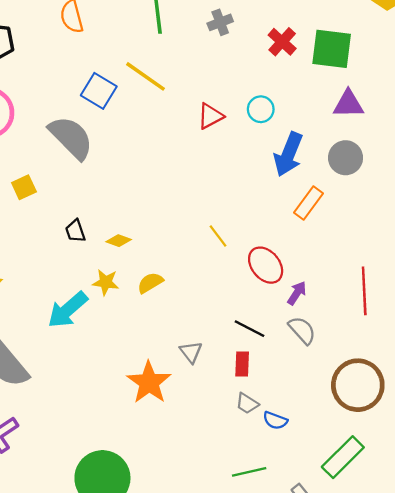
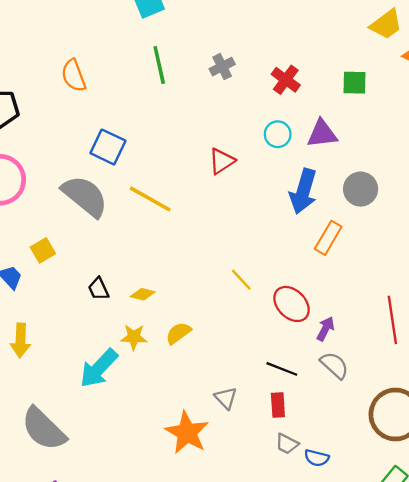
green square: (332, 49) -> (354, 83), moved, size x0.6
yellow line: (146, 76) -> (150, 199), moved
purple triangle: (348, 104) -> (322, 134), moved
cyan circle: (261, 109) -> (278, 134), moved

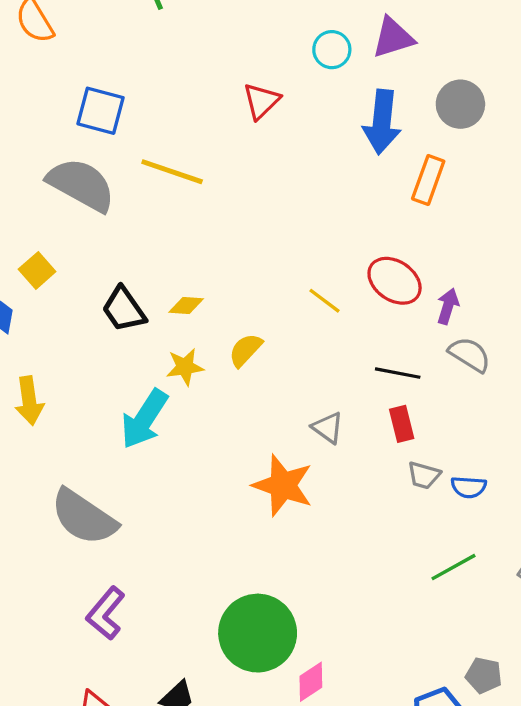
yellow line: (241, 280) -> (325, 301), moved
black trapezoid: (98, 289) -> (124, 309), size x1.4

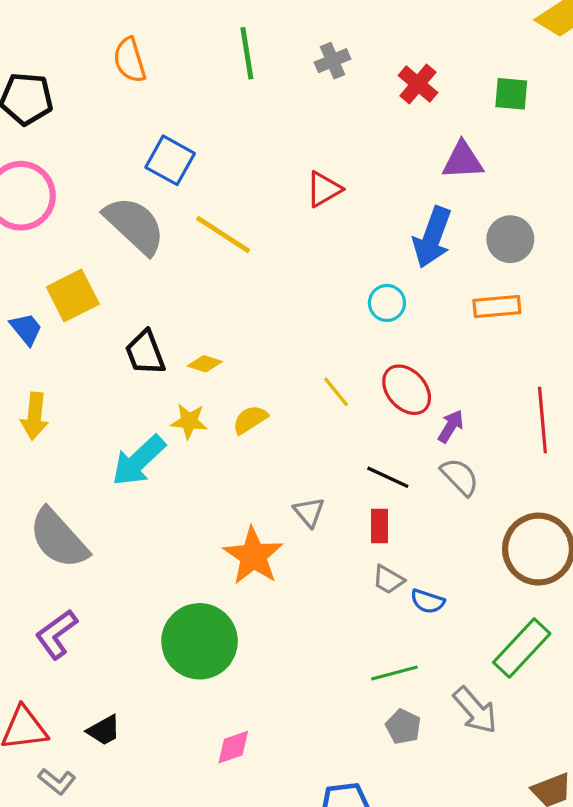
cyan circle: (332, 50) -> (387, 303), moved
orange rectangle: (428, 180) -> (497, 306), moved, turned 51
yellow square: (37, 270) -> (73, 295), size x1.5
green circle: (258, 633) -> (200, 641), moved
gray pentagon: (484, 675) -> (403, 727), moved

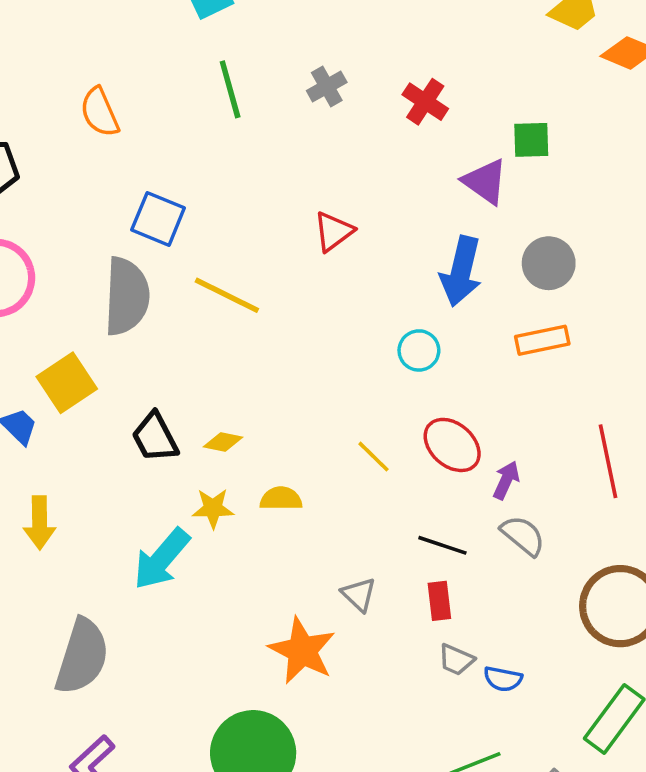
green square: (511, 94) -> (531, 140), moved
purple triangle: (463, 161) -> (485, 182), turned 45
gray semicircle: (135, 225) -> (127, 296), turned 56
yellow semicircle: (250, 420) -> (281, 499), turned 39
gray semicircle: (58, 539) -> (82, 656), turned -114

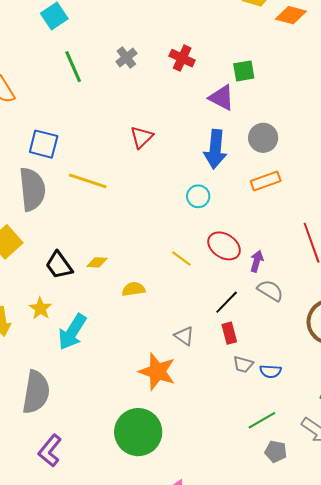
yellow star: (213, 508) -> (40, 308), moved, turned -30
black line: (442, 545) -> (227, 302), turned -56

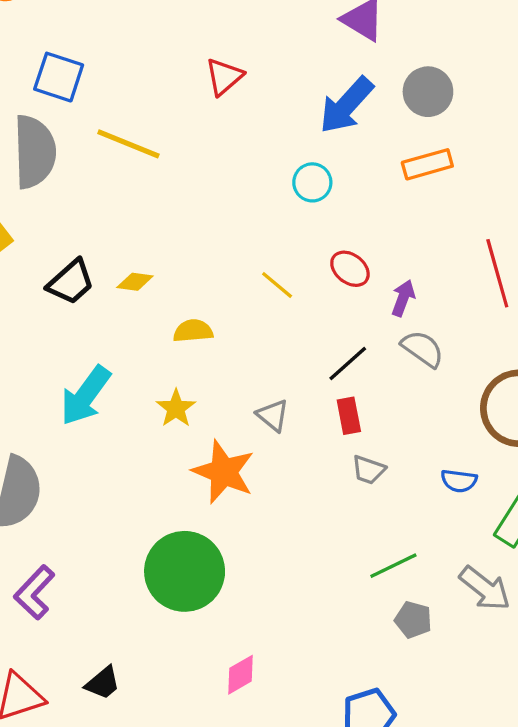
blue arrow: (215, 149) -> (346, 105), turned 33
red ellipse: (224, 246) -> (350, 269), size x0.7
black trapezoid: (59, 265) -> (71, 282), turned -100
yellow star: (40, 308) -> (176, 408), moved
blue semicircle: (271, 371) -> (459, 481), moved

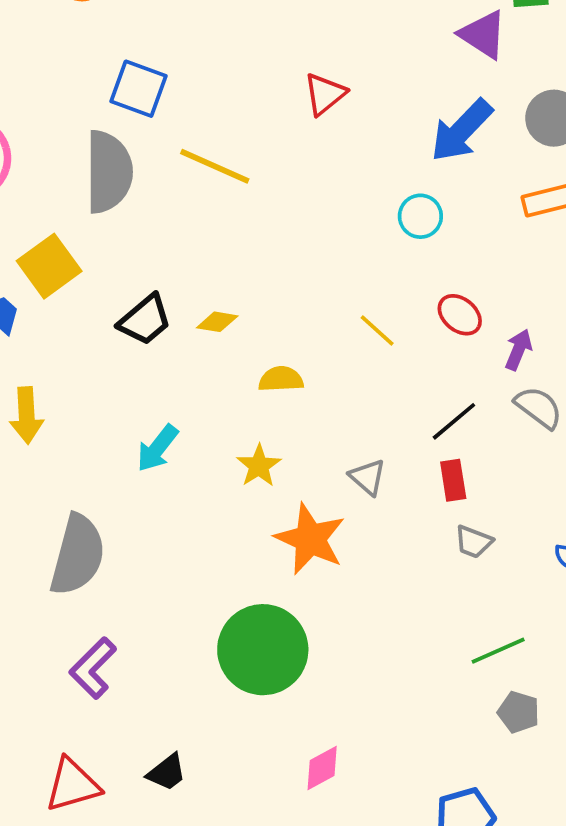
cyan arrow: (85, 396) -> (157, 448), size x0.7

